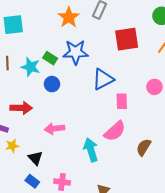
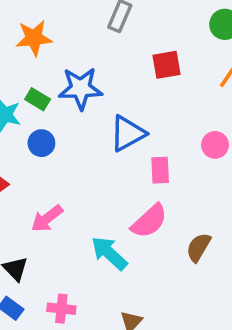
orange star: (69, 17) -> (34, 38), moved, turned 30
red square: (127, 39) -> (167, 65), size x0.7
pink arrow: (54, 129) -> (47, 218), turned -30
cyan arrow: (91, 150) -> (109, 253), turned -30

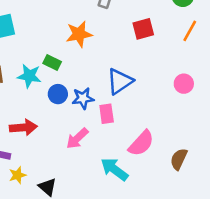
orange star: (34, 38) -> (79, 34), moved
blue star: (80, 88) -> (83, 98), moved, size x0.7
pink rectangle: (160, 170) -> (107, 114), moved
pink arrow: (47, 218) -> (77, 138), moved

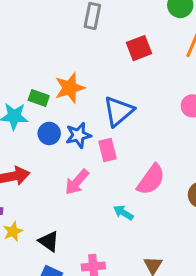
orange star: (79, 34) -> (70, 88), moved
cyan arrow: (114, 169) -> (123, 213), size x0.6

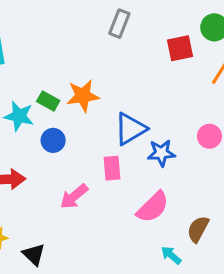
red square: (139, 48) -> (180, 48), moved
blue star: (78, 135) -> (161, 153), moved
cyan arrow: (123, 213) -> (171, 255), moved

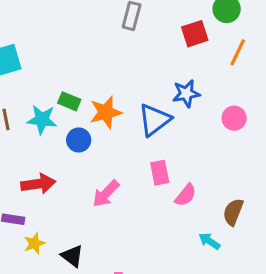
orange star: (83, 96) -> (106, 112), moved
blue star: (161, 153) -> (186, 93), moved
pink rectangle: (112, 168) -> (160, 173), moved
pink semicircle: (153, 207) -> (186, 195), size x0.7

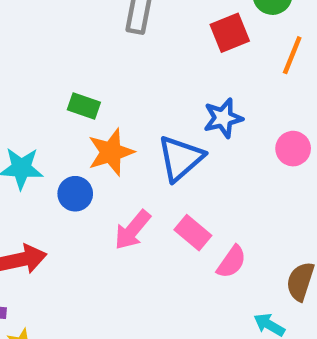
green rectangle: (69, 101) -> (84, 106), moved
pink rectangle: (160, 173) -> (193, 233), turned -35
pink arrow: (106, 194) -> (132, 230), moved

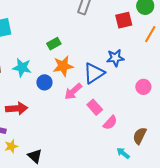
green rectangle: (84, 106) -> (54, 44), turned -56
pink circle: (293, 149) -> (143, 87), moved
pink arrow: (132, 230) -> (73, 91), moved

